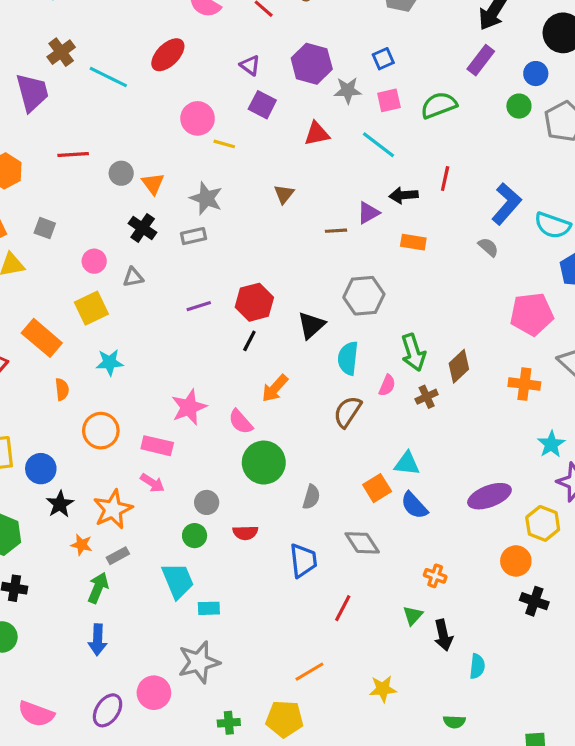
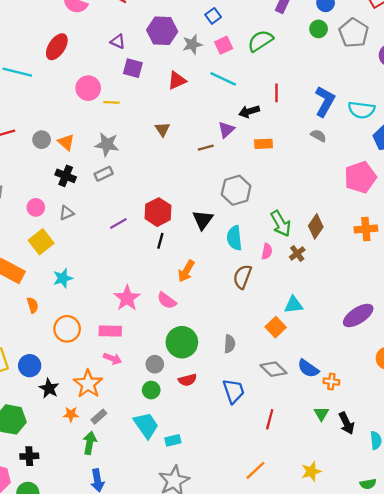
green circle: (264, 463) -> (182, 342), moved
blue semicircle: (414, 505) -> (308, 368), moved

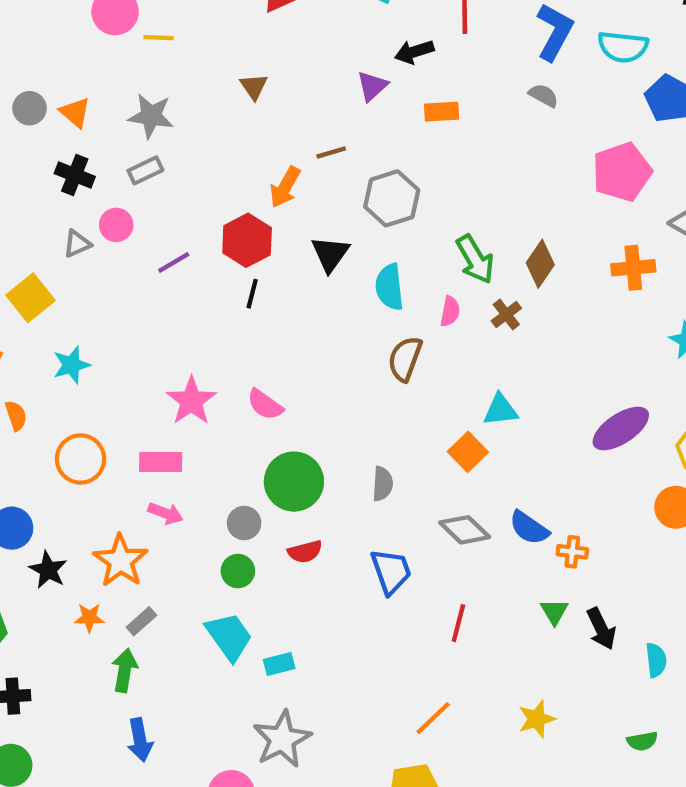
brown line: (206, 148) -> (331, 152), moved
pink circle: (36, 207) -> (116, 225), moved
orange arrow: (186, 271) -> (285, 187), moved

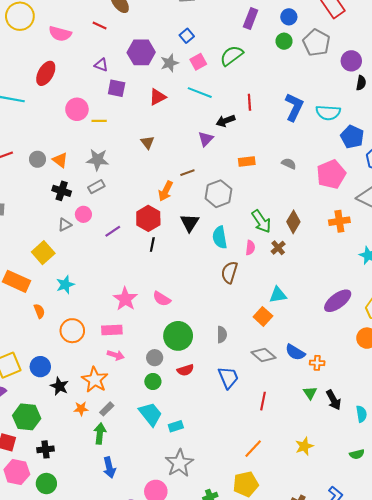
gray semicircle: (543, 95) -> (289, 164), moved
orange rectangle: (442, 112) -> (247, 161), moved

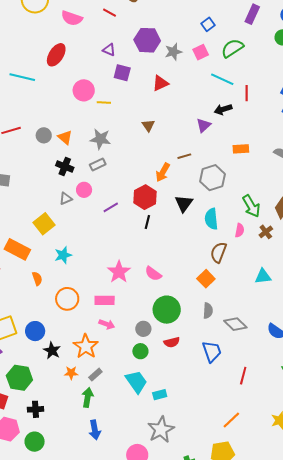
blue square: (187, 36) -> (208, 24), moved
cyan line: (200, 93) -> (222, 79), moved
orange square: (263, 316) -> (206, 279), moved
gray diamond: (263, 355) -> (235, 324), moved

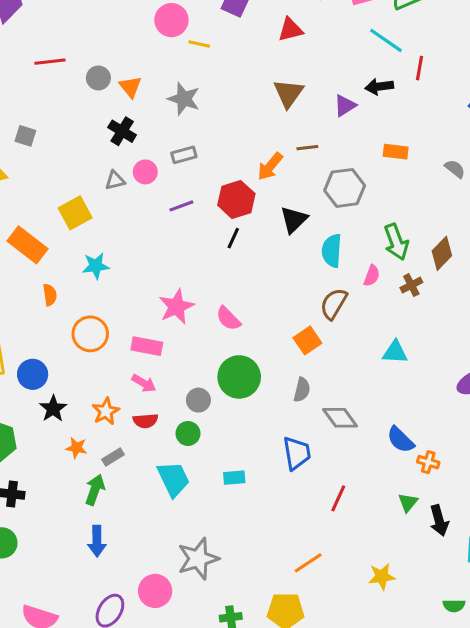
brown triangle: (148, 125) -> (288, 93), moved, size x1.5
gray rectangle: (98, 164) -> (184, 155), moved
red semicircle: (172, 342) -> (145, 421), moved
orange star: (86, 346) -> (106, 411), size x0.7
cyan rectangle: (160, 395) -> (234, 478), moved

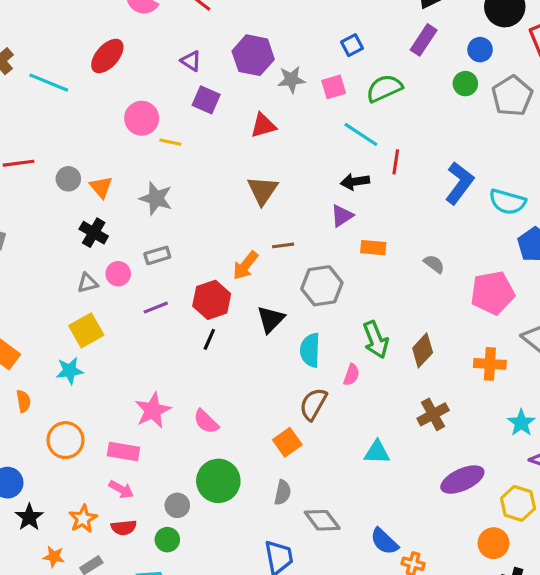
purple triangle: (345, 106) -> (342, 216), moved
yellow square: (75, 213) -> (86, 330), moved
brown cross: (411, 285) -> (433, 414), moved, size x1.4

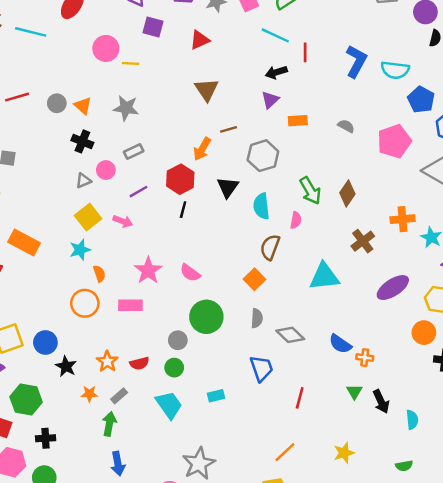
orange cross: (490, 364) -> (403, 219), moved
orange semicircle: (23, 401) -> (99, 274), moved
cyan triangle: (377, 452) -> (324, 277), size x1.5
pink arrow: (121, 489) -> (123, 221), moved

